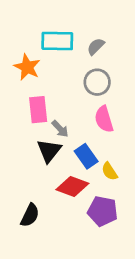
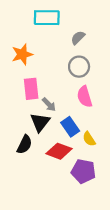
cyan rectangle: (57, 41) -> (47, 18), moved
orange star: (27, 67) -> (22, 54), turned 30
black semicircle: (30, 215) -> (24, 145), moved

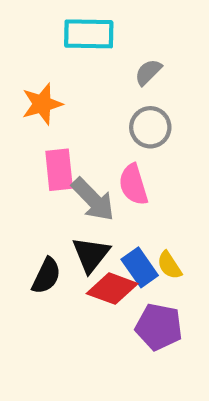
pink semicircle: (85, 97) -> (133, 185), moved
gray arrow: (49, 104) -> (93, 199), size x1.6
black triangle: (40, 122) -> (91, 255), moved
blue rectangle: (70, 127) -> (140, 267), moved

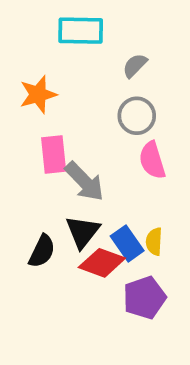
pink semicircle: (133, 185) -> (152, 160), moved
yellow semicircle: (169, 265) -> (154, 241), turned 36
purple pentagon: (159, 327) -> (144, 298), turned -30

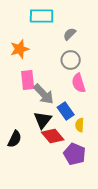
blue rectangle: (127, 243) -> (66, 111), moved
black semicircle: (42, 251) -> (15, 139), moved
red diamond: (102, 263) -> (53, 136), turned 30
purple pentagon: (144, 298) -> (75, 154), turned -30

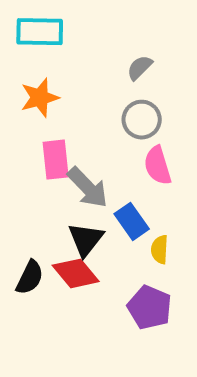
cyan rectangle: (42, 16) -> (40, 32), moved
red diamond: (53, 136) -> (76, 273), moved

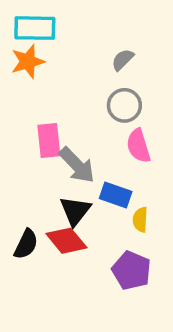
orange star: (40, 98) -> (28, 61), moved
blue rectangle: (132, 221) -> (116, 195), turned -36

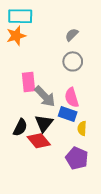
pink semicircle: (138, 146) -> (72, 98), moved
black semicircle: (26, 244) -> (20, 127), moved

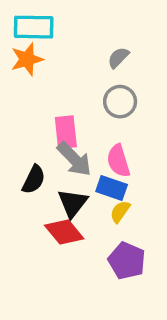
pink rectangle: (28, 82) -> (66, 132), moved
black semicircle: (20, 127) -> (34, 179), moved
yellow semicircle: (82, 128) -> (120, 212), moved, turned 32

